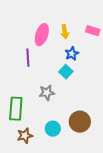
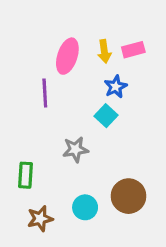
pink rectangle: (93, 31) -> (133, 50), moved, turned -32
green rectangle: (16, 109) -> (26, 175), size x0.7

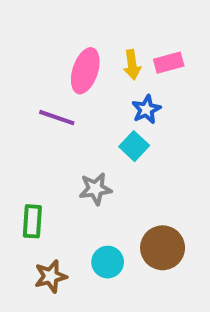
purple line: (45, 93) -> (57, 118), turned -68

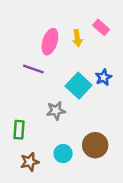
pink rectangle: (169, 63) -> (101, 27), moved, turned 56
blue star: (146, 109) -> (103, 77), moved
cyan square: (134, 146) -> (79, 86), size x1.5

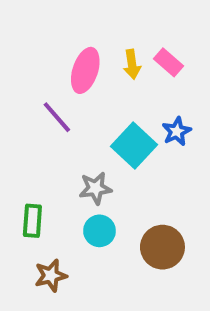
pink rectangle: (101, 27) -> (169, 62), moved
purple line: (33, 69) -> (57, 117), turned 30
cyan circle: (63, 154) -> (99, 231), moved

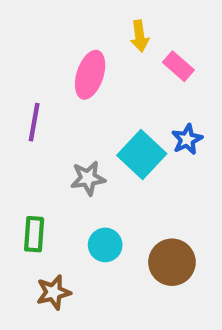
yellow arrow: (132, 64) -> (140, 36), moved
purple line: (57, 117) -> (34, 122), moved, turned 51
gray star: (95, 188) -> (88, 178), moved

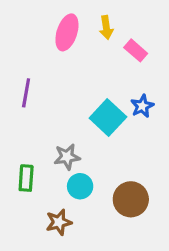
pink ellipse: (90, 75) -> (67, 32), moved
gray star: (88, 178) -> (67, 157), moved
brown star: (53, 292) -> (59, 222), moved

